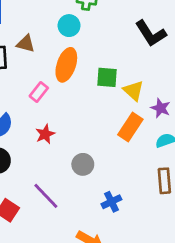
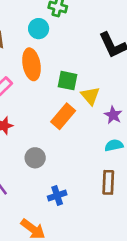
orange ellipse: (66, 65) -> (32, 64), turned -36
orange rectangle: (130, 127) -> (63, 116), moved

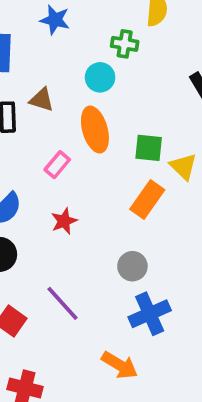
gray circle: (35, 158) -> (132, 266), moved
blue cross: (57, 195) -> (150, 314), size x1.5

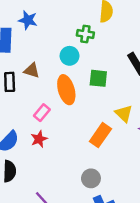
blue star: (55, 20) -> (28, 20), moved
green square: (149, 148) -> (98, 78), moved
red star: (64, 221) -> (39, 139), moved

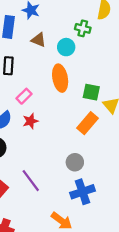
brown triangle: (32, 70) -> (39, 40), moved
green square: (98, 78) -> (91, 92), moved
pink rectangle: (42, 113) -> (24, 96), moved

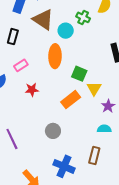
brown triangle: (39, 40) -> (43, 20), size x1.6
red star: (30, 121) -> (32, 90), moved
blue cross: (82, 192) -> (64, 166), moved, turned 30

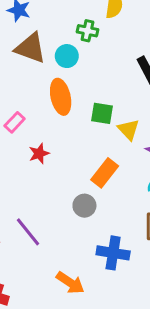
orange rectangle: (71, 100) -> (105, 173), moved

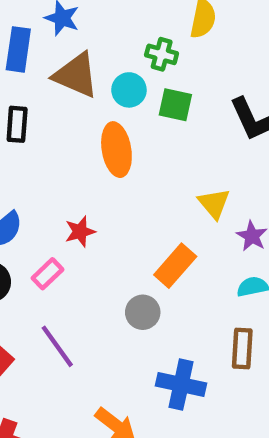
green square: (102, 113) -> (175, 105), moved
pink rectangle: (15, 122) -> (48, 274), moved

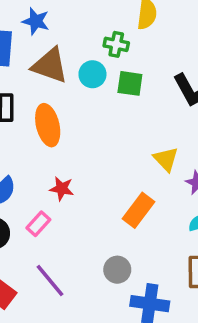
orange ellipse: (116, 150) -> (48, 125), moved
red star: (80, 232) -> (62, 189), turned 30
gray circle: (143, 312) -> (117, 270), moved

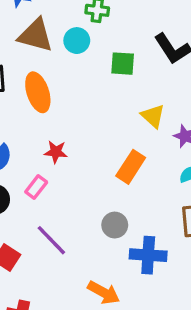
green square: (130, 83) -> (123, 64), moved

